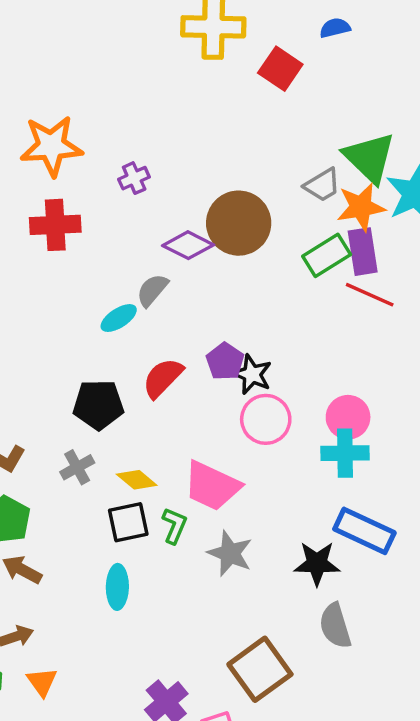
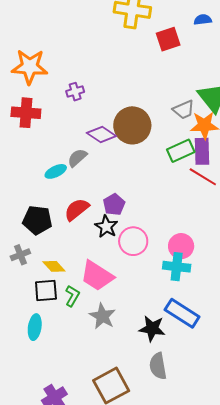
red square: (280, 69) -> (168, 39), turned 30
black star: (252, 374) -> (106, 227), moved

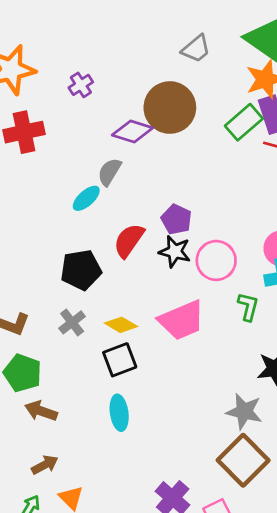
gray trapezoid: (184, 110) -> (196, 49), moved
pink trapezoid: (97, 276) -> (182, 320), turned -39
green L-shape: (72, 296) -> (248, 307), moved
gray star: (102, 316) -> (244, 411), moved

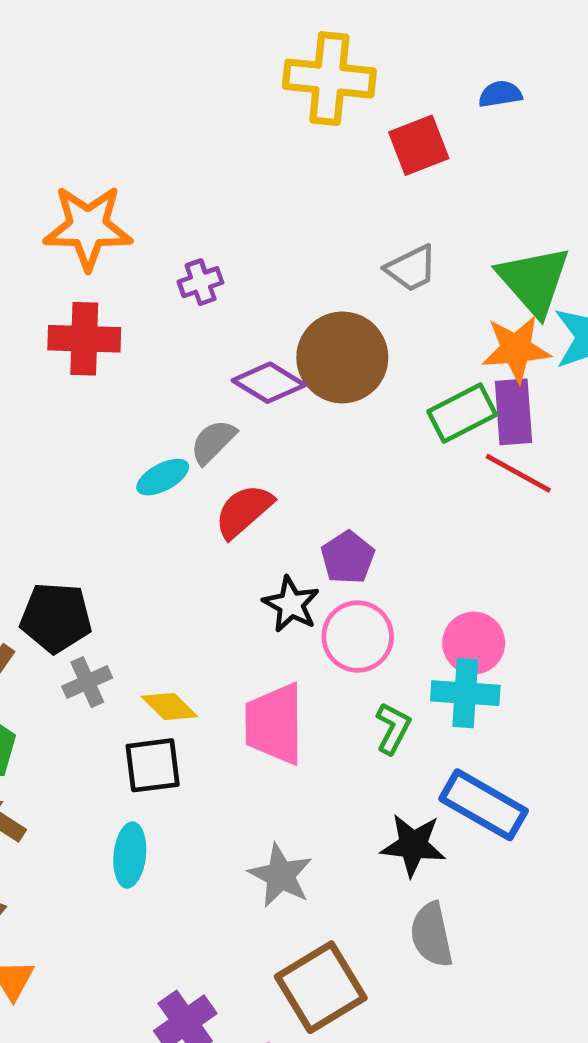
purple pentagon: (176, 219) -> (348, 557), moved
red semicircle: (129, 240) -> (244, 511), moved
black pentagon: (81, 270) -> (56, 618), moved
pink trapezoid: (182, 320) -> (274, 724), turned 99
gray star: (244, 411) -> (281, 875), moved

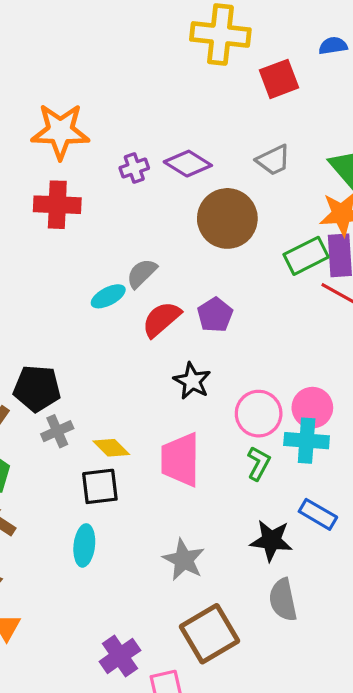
purple diamond: (269, 383) -> (188, 164), moved
purple pentagon: (348, 557) -> (215, 315), moved
pink circle: (358, 637) -> (259, 414), moved
blue rectangle: (484, 805) -> (318, 514), size x0.7

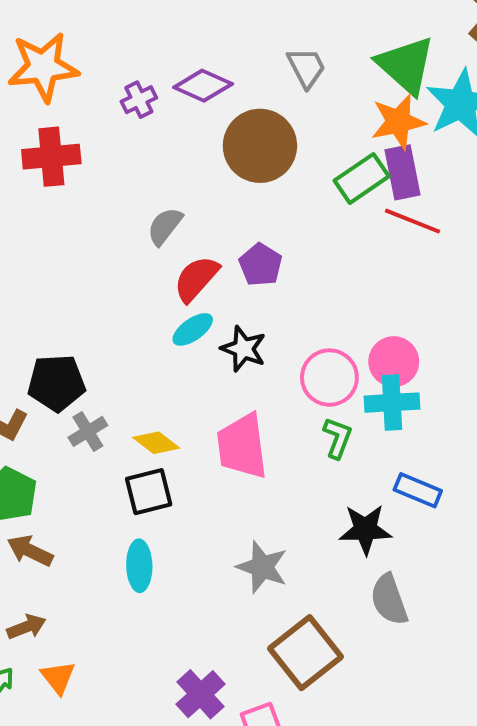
gray trapezoid: (273, 160) -> (306, 68), turned -84
cyan ellipse: (108, 296) -> (193, 329), moved

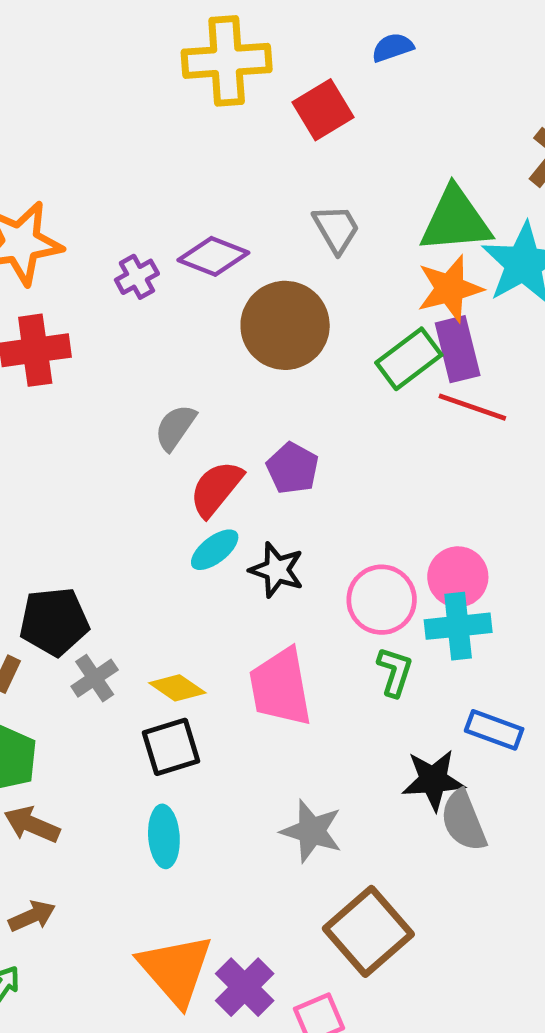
green triangle: (406, 65) -> (456, 220), turned -44
gray semicircle: (389, 600) -> (464, 821), moved
orange triangle: (58, 677) -> (176, 970), moved, size x1.8

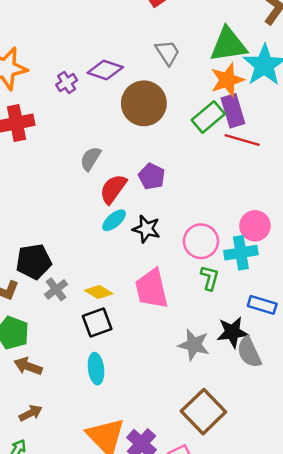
pink circle: (458, 577) -> (255, 226), moved
gray star: (312, 831) -> (194, 345), moved

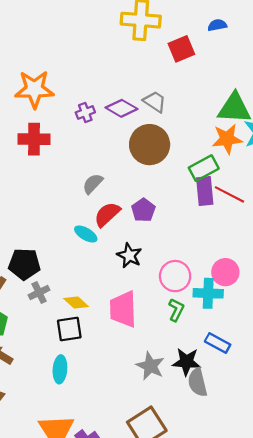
gray trapezoid: (167, 52) -> (155, 102), moved, turned -35
purple rectangle: (233, 111) -> (205, 191), moved
cyan ellipse: (114, 220) -> (86, 234), moved, turned 60

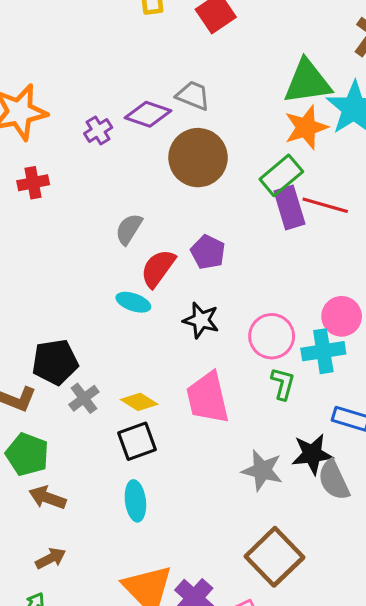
red cross: (34, 139) -> (33, 183), size x0.7

